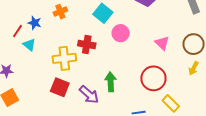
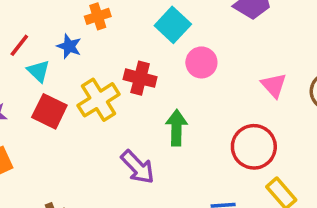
blue star: (35, 23) -> (69, 46), moved
yellow cross: (64, 58) -> (99, 100), turned -30
green arrow: (111, 82) -> (176, 128), moved
red square: (60, 87) -> (49, 111), moved

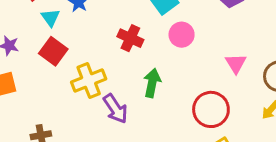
yellow cross: (99, 100) -> (89, 81), moved

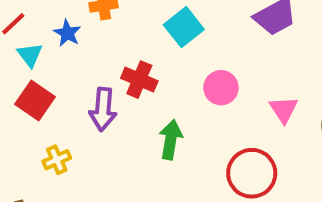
pink circle: (182, 35) -> (221, 88), moved
yellow cross: (89, 81) -> (57, 160), moved, size x0.6
purple arrow: (115, 109) -> (103, 109), moved, turned 40

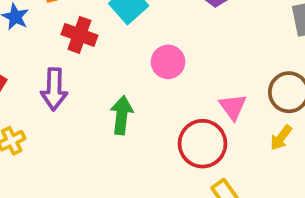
red cross: (139, 80) -> (79, 35), moved
pink triangle: (284, 110) -> (233, 107), moved

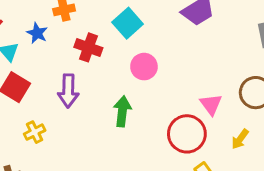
pink circle: (168, 62) -> (144, 67), moved
yellow arrow: (281, 138) -> (240, 139), moved

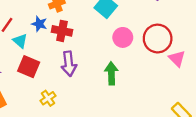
red cross: (88, 47) -> (62, 31), moved
red circle: (187, 134) -> (158, 39), moved

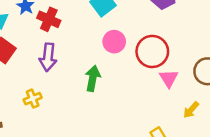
yellow cross: (48, 98) -> (33, 99), moved

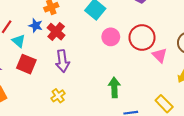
red cross: (49, 19) -> (56, 32), turned 30
green arrow: (93, 78) -> (114, 87), moved

